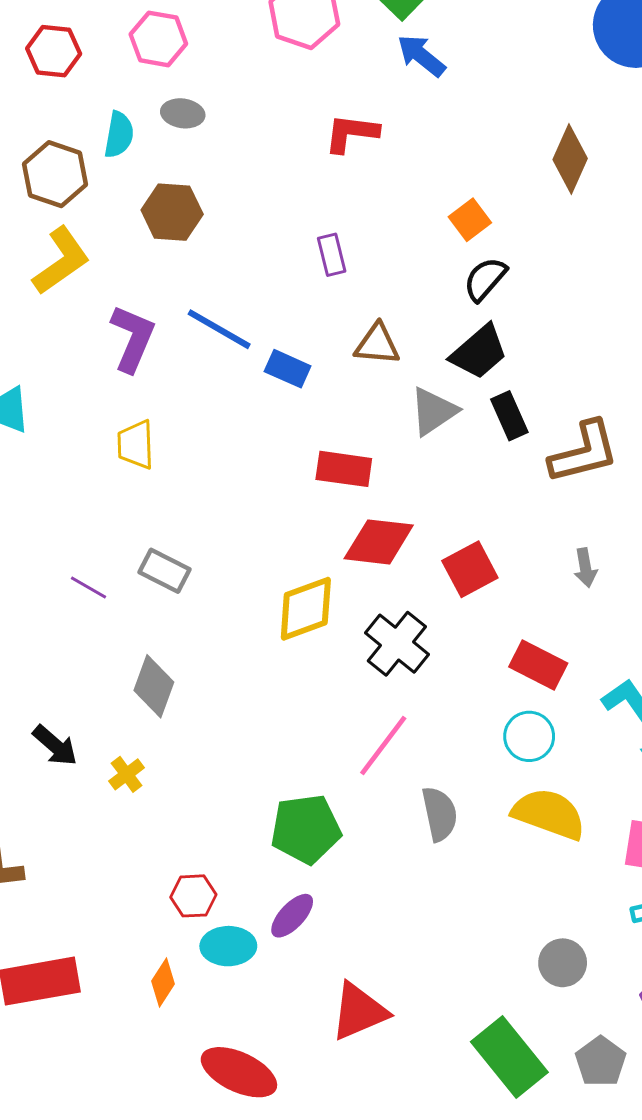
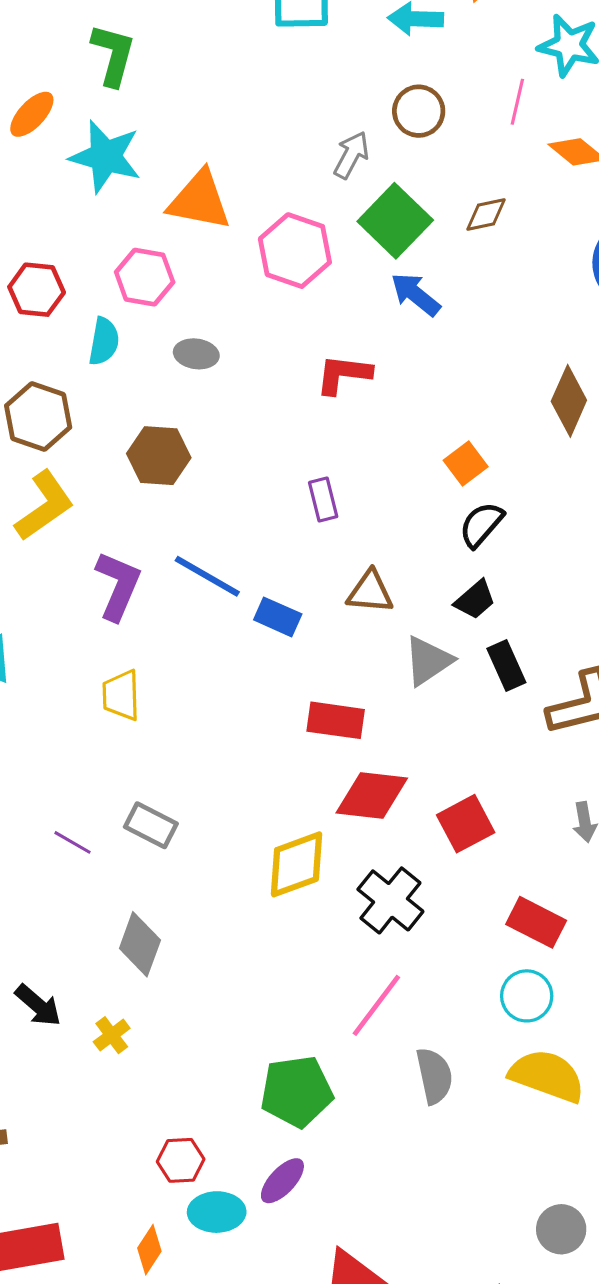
gray ellipse: (183, 113) -> (196, 354), moved
cyan semicircle: (119, 135) -> (104, 341), moved
black trapezoid: (479, 352) -> (475, 600), size x0.7

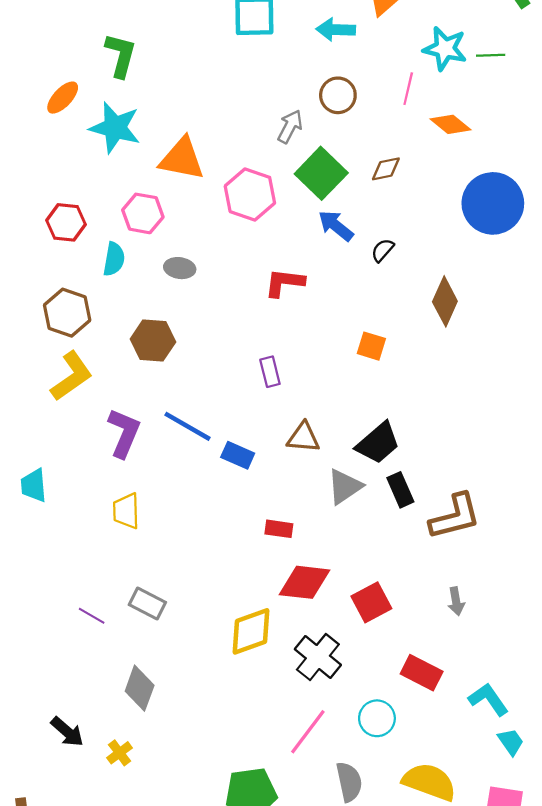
orange square: (466, 463) -> (371, 346), turned -36
black semicircle: (481, 525) -> (383, 250), moved, size x0.7
black trapezoid: (475, 600) -> (378, 443), size x1.5
red rectangle: (336, 720) -> (279, 529), size x0.7
cyan circle: (527, 996) -> (377, 718), moved

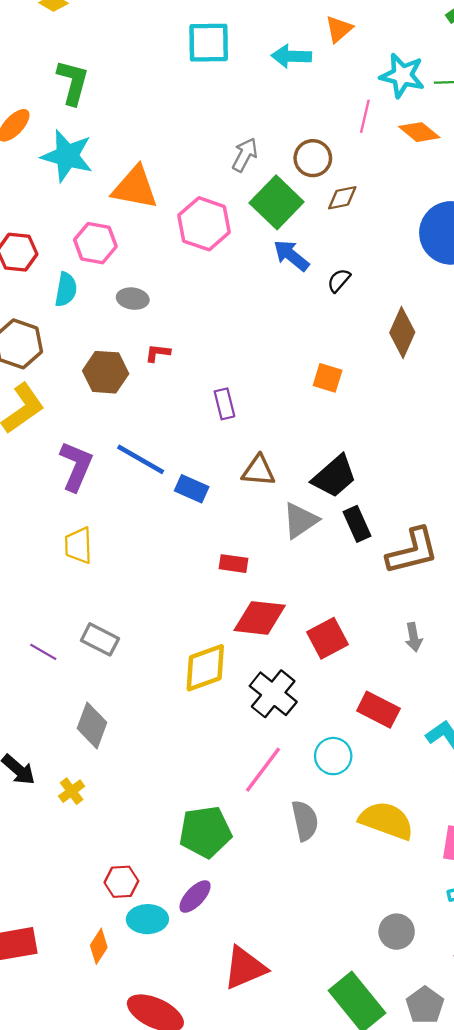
brown circle: (338, 95) -> (313, 158), moved
orange diamond: (451, 124) -> (419, 132), moved
red L-shape: (284, 283) -> (158, 353), moved, size x0.6

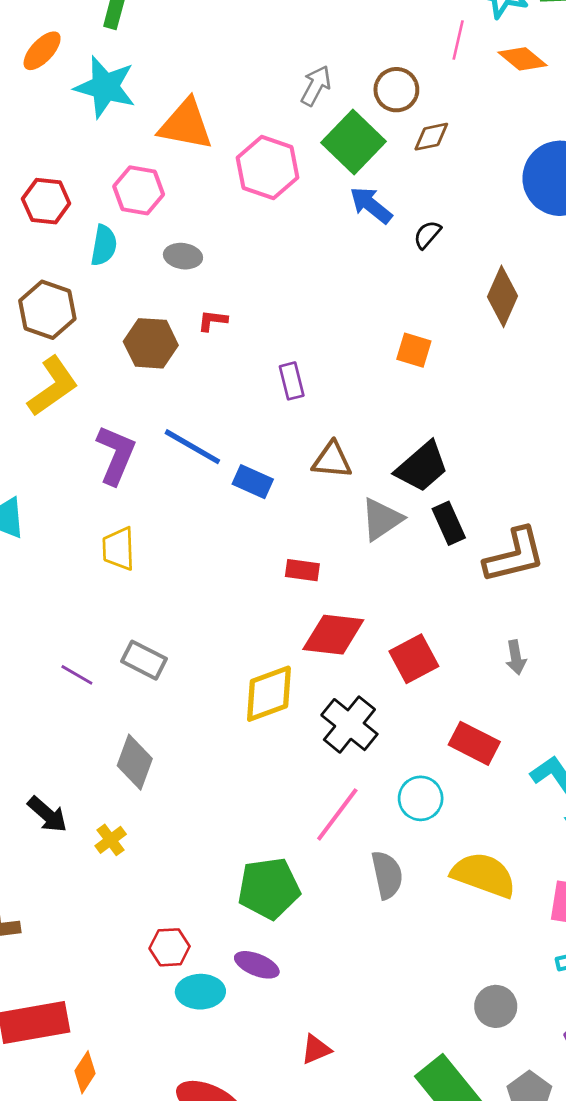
purple ellipse: (195, 896) -> (257, 965), turned 69
orange diamond: (99, 946) -> (85, 1072), moved
red triangle: (245, 968) -> (316, 1049), size x0.6

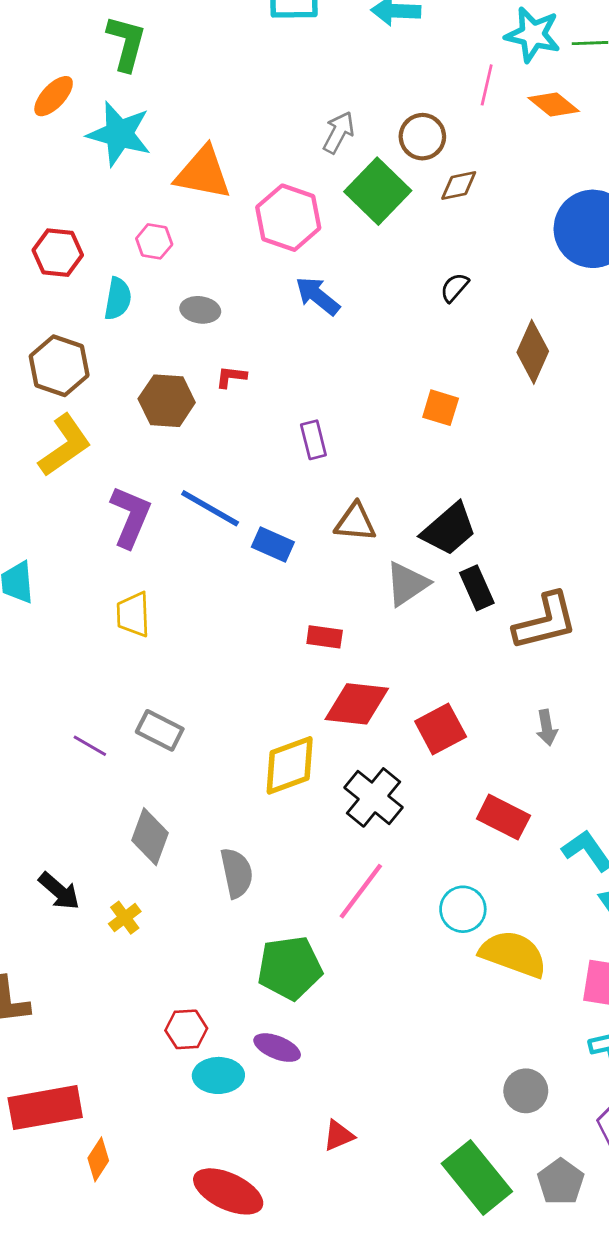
pink hexagon: (139, 190) -> (154, 241), size x0.7
blue arrow: (371, 205) -> (318, 296), moved
cyan circle: (421, 798) -> (463, 909), moved
gray semicircle: (387, 875) -> (237, 873), moved

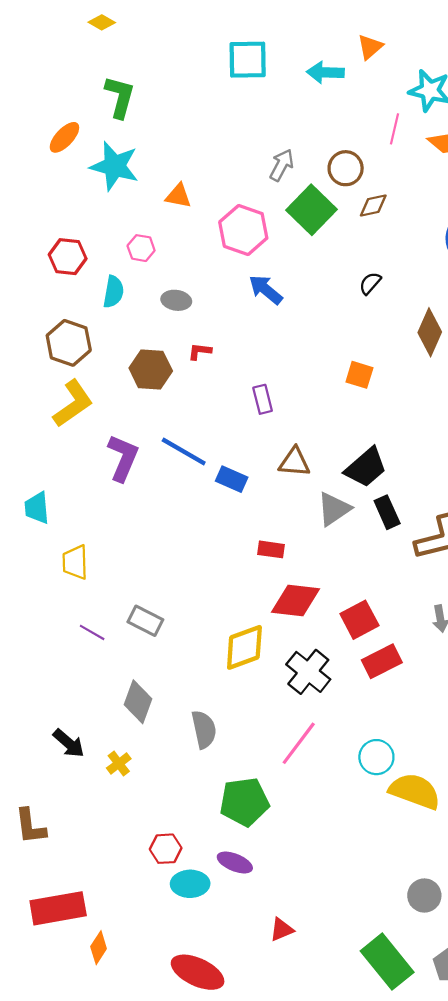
orange triangle: (203, 173) -> (178, 196), size x0.6
yellow trapezoid: (133, 614) -> (75, 562), moved
red rectangle: (503, 817) -> (382, 661), moved, turned -54

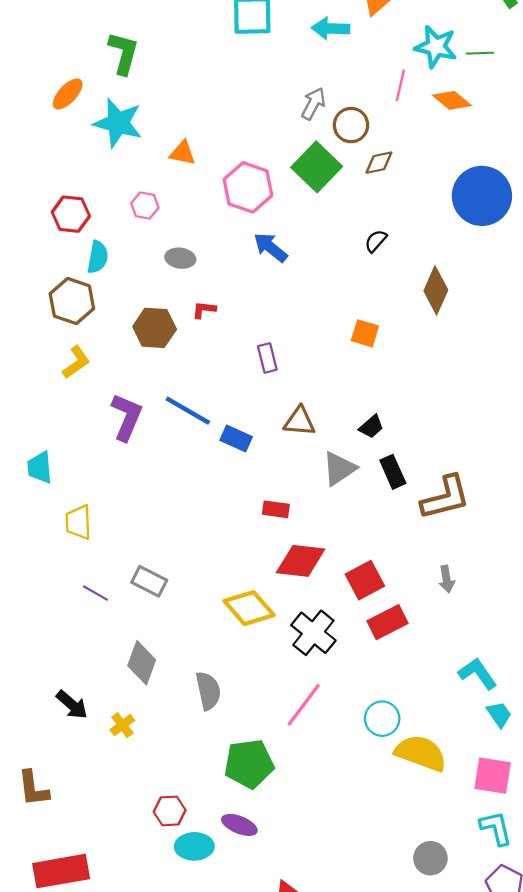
gray arrow: (282, 165) -> (313, 104), moved
cyan semicircle: (113, 292) -> (98, 257), moved
yellow L-shape: (73, 404) -> (76, 362), size x0.7
black trapezoid: (366, 467) -> (371, 427), size x0.6
yellow diamond: (244, 647) -> (249, 608), turned 69

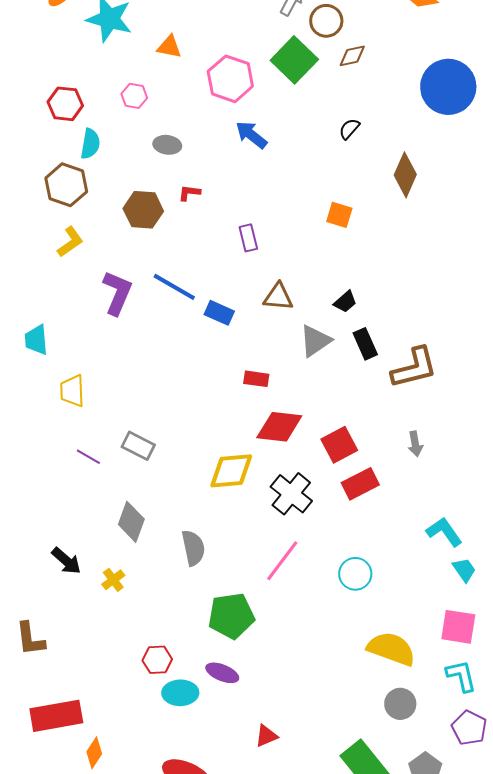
yellow diamond: (249, 608) -> (231, 471), turned -54
yellow semicircle: (421, 753) -> (391, 649), moved

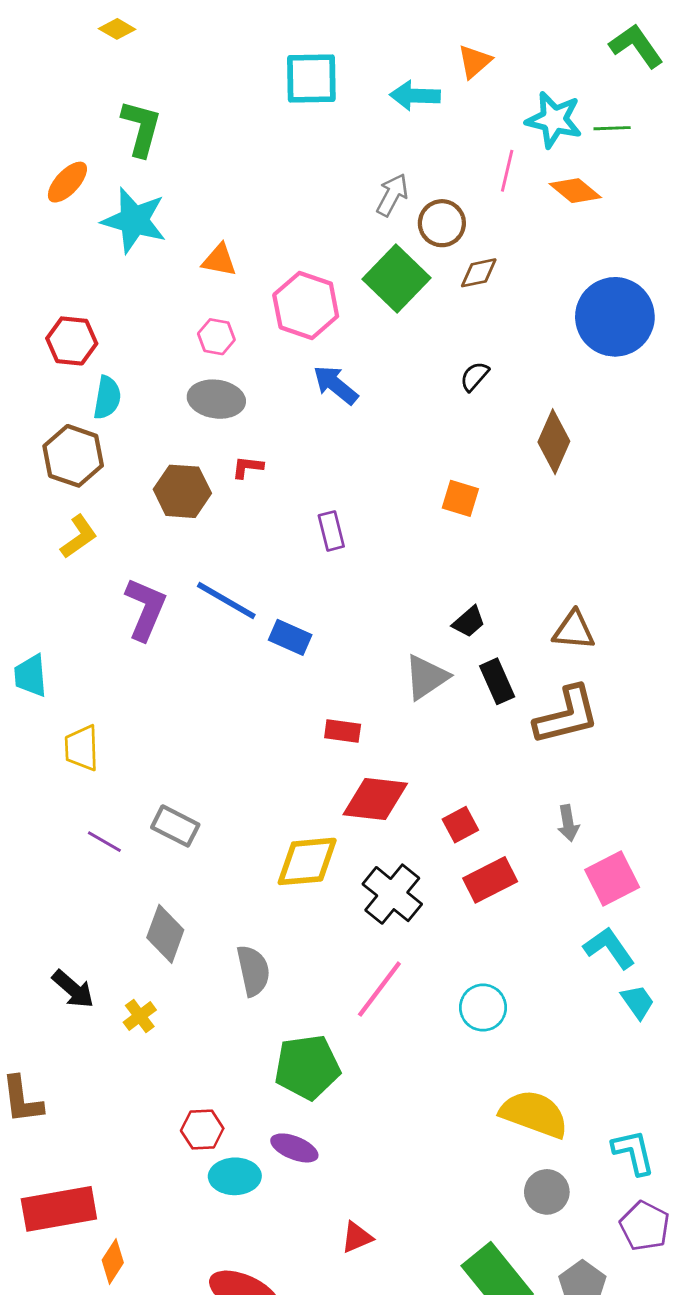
pink hexagon: (134, 96) -> (216, 337), moved
gray ellipse: (167, 145) -> (216, 399), size x1.4
brown triangle: (278, 297) -> (574, 630), moved
red square: (339, 445) -> (460, 825), size x0.7
pink square: (458, 627) -> (612, 878), moved, turned -36

